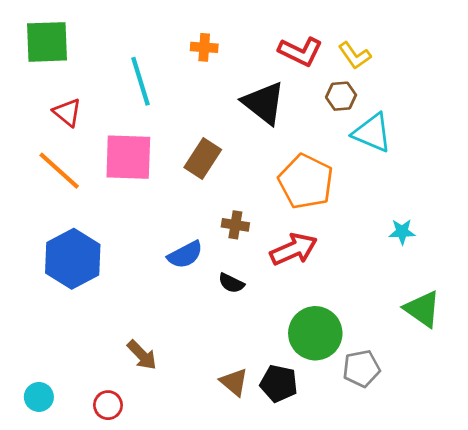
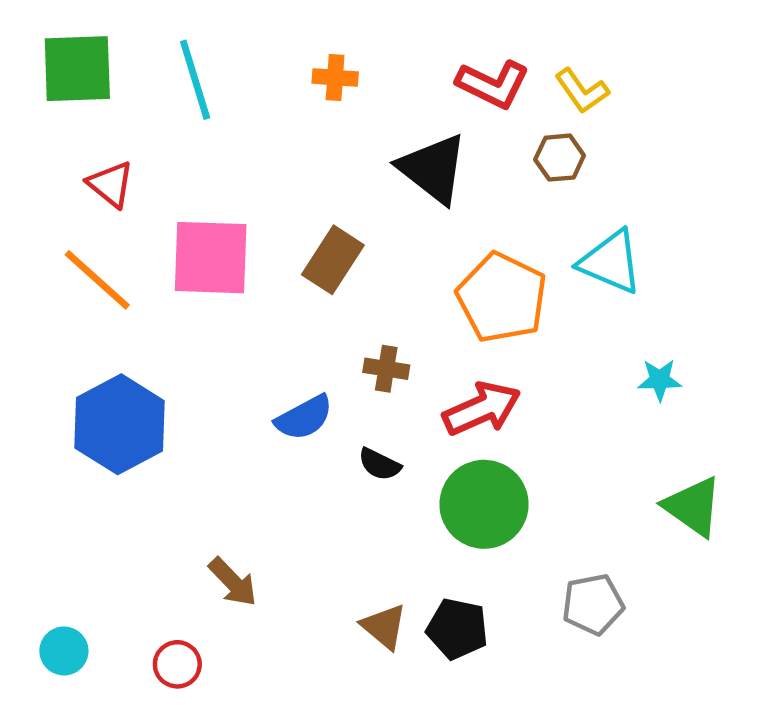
cyan line: (141, 81) -> (195, 80), moved
cyan triangle: (372, 133) -> (611, 262), moved
green circle: (315, 333) -> (484, 504), moved

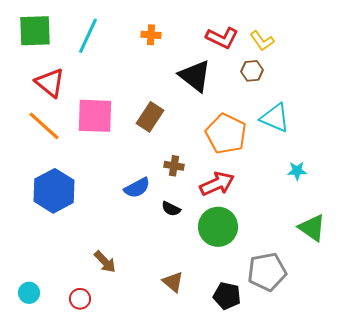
cyan line: (195, 80) -> (88, 36), turned 42
red triangle: (111, 184) -> (50, 83), size x1.4
gray pentagon: (593, 604) -> (267, 272), size x1.4
black pentagon: (457, 629) -> (227, 296), moved

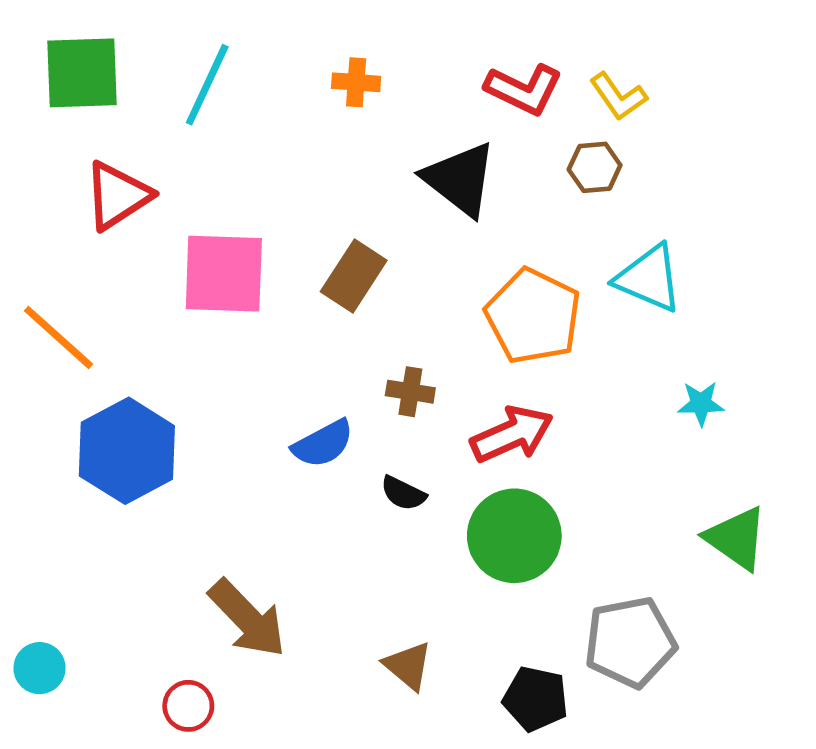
red triangle: (50, 83) -> (117, 196), turned 48
orange line: (44, 126) -> (58, 337), moved
brown arrow: (105, 262) -> (247, 618), size x1.5
cyan circle: (29, 293) -> (40, 668), moved

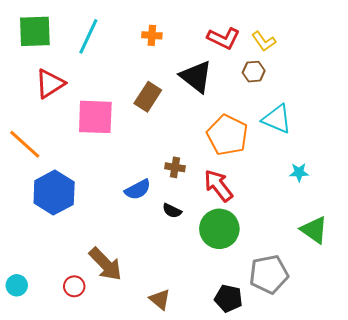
brown rectangle: (354, 276) -> (148, 97), moved
red arrow: (512, 434) -> (218, 185), turned -104
brown triangle: (408, 666) -> (160, 299), moved
red circle: (188, 706) -> (74, 286), moved

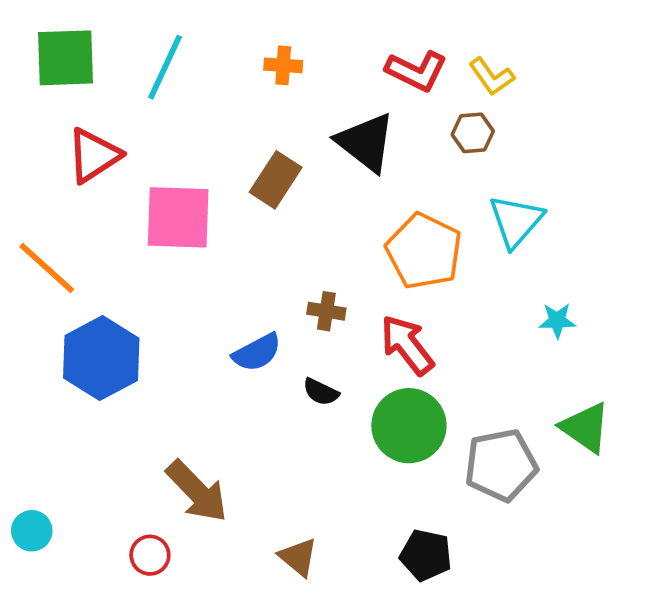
cyan triangle: (277, 119) -> (516, 221), turned 48
gray pentagon: (269, 274) -> (501, 465), moved
red circle: (74, 286) -> (150, 555), moved

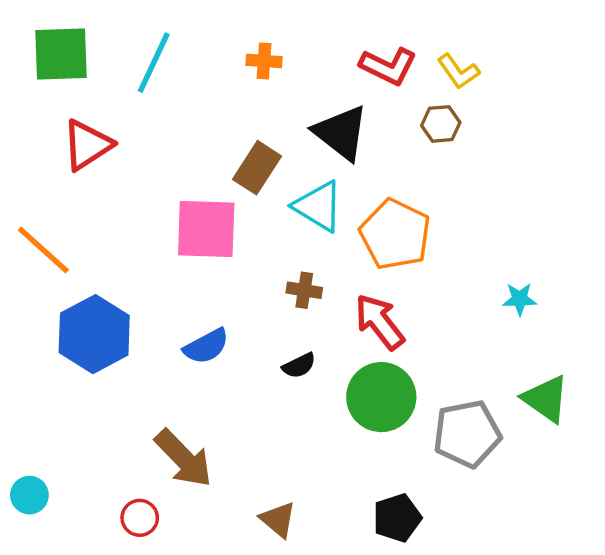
pink square: (178, 217) -> (206, 229), moved
cyan triangle: (516, 221) -> (318, 206), moved, turned -40
blue semicircle: (257, 352) -> (206, 346), moved
black semicircle: (321, 392) -> (299, 366), turned -52
black pentagon: (426, 555) -> (397, 518), turned -30

